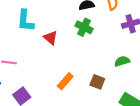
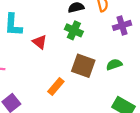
brown square: (97, 82) -> (83, 66), moved, size x1.5

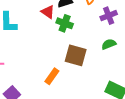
red triangle: (40, 42) -> (48, 12), moved
green semicircle: (114, 64) -> (109, 44), moved

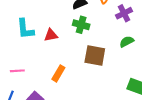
red triangle: (48, 12) -> (51, 35), moved, turned -40
orange rectangle: (52, 76) -> (58, 73), moved

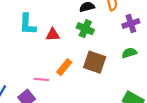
pink line: (17, 71) -> (42, 79), moved
orange rectangle: (58, 73) -> (64, 67), moved

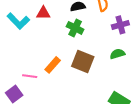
cyan L-shape: (28, 24) -> (18, 21), turned -50
red triangle: (53, 35) -> (43, 13), moved

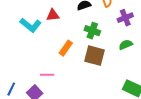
green cross: (75, 28) -> (92, 31), moved
orange rectangle: (53, 65) -> (66, 48), moved

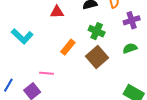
cyan L-shape: (31, 25) -> (22, 36), moved
brown square: (95, 56) -> (97, 57), turned 30

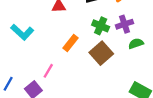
purple cross: (132, 20) -> (125, 24), moved
pink line: (46, 73) -> (48, 71), turned -64

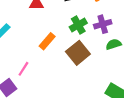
green cross: (101, 26) -> (78, 25), turned 35

